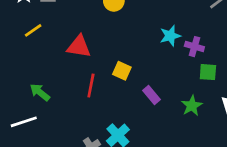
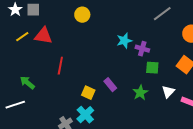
red triangle: (79, 47) -> (43, 36), moved
yellow square: (122, 71) -> (88, 93), moved
red line: (91, 86) -> (60, 66), moved

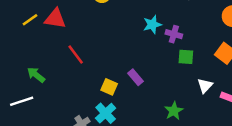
red line: (60, 66) -> (76, 54), turned -48
green star: (140, 93) -> (174, 111), moved

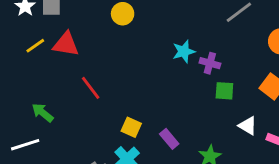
purple rectangle: (135, 77) -> (169, 139), moved
white triangle: (205, 86) -> (248, 126), turned -42

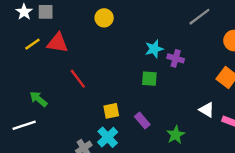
green square: (224, 91) -> (149, 79), moved
yellow square: (131, 127) -> (111, 111), turned -35

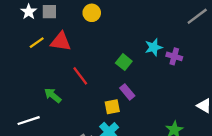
yellow circle: (104, 18) -> (92, 13), moved
green square: (149, 79) -> (124, 62), moved, turned 35
green arrow: (38, 99) -> (53, 95), moved
purple rectangle: (142, 120) -> (127, 92), moved

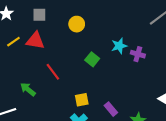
gray square: (49, 12) -> (39, 15), moved
yellow circle: (92, 13) -> (77, 24), moved
purple rectangle: (127, 92) -> (111, 109), moved

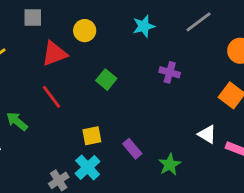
red triangle: (35, 41) -> (54, 54), moved, turned -30
cyan star: (119, 46) -> (144, 26), moved

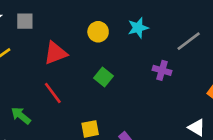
gray square: (33, 18) -> (25, 21), moved
gray line: (198, 22) -> (189, 41), moved
yellow circle: (85, 31) -> (98, 32), moved

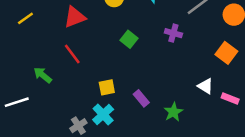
green square: (103, 77) -> (129, 39), moved

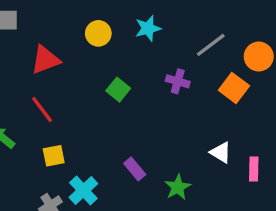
orange square: (226, 53) -> (234, 88), moved
yellow square: (107, 87) -> (54, 156), moved
pink rectangle: (230, 98) -> (254, 169), turned 70

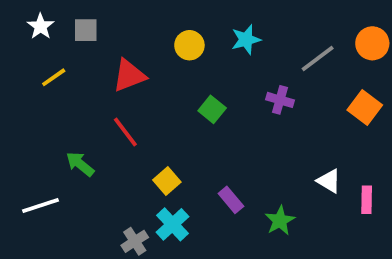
orange circle: (259, 57) -> (372, 43), moved
orange square: (234, 88) -> (365, 107), moved
yellow square: (54, 156) -> (167, 181), moved, turned -30

